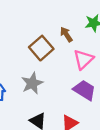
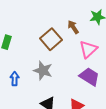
gray star: (32, 83) -> (43, 71), turned -30

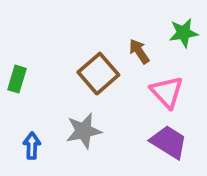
pink triangle: (88, 49) -> (167, 92), turned -30
gray star: (43, 71) -> (84, 131), turned -30

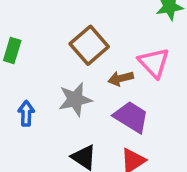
brown arrow: (139, 51) -> (121, 78), moved, turned -70
purple trapezoid: (169, 142) -> (131, 117), moved

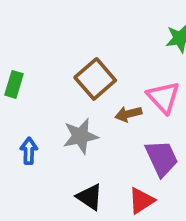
purple trapezoid: (131, 117) -> (162, 158), moved, turned 33

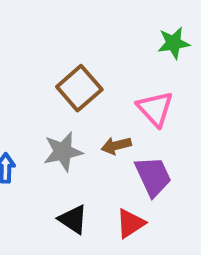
brown arrow: (128, 114) -> (116, 146), moved

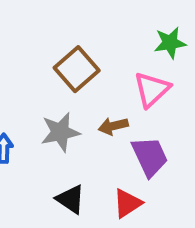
green star: (174, 43) -> (170, 43), moved
pink triangle: (155, 109) -> (152, 89), turned 30

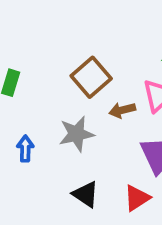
brown arrow: (113, 126) -> (122, 110), moved

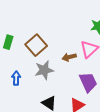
brown square: (91, 77) -> (36, 45), moved

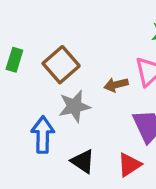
blue arrow: (16, 78) -> (43, 135), moved, size x1.5

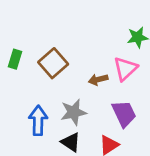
gray star: (74, 106) -> (74, 112), moved

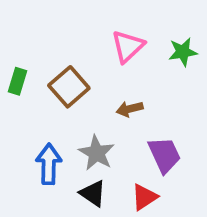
pink triangle: (125, 69) -> (128, 46), moved
gray star: (74, 112) -> (96, 153), turned -30

